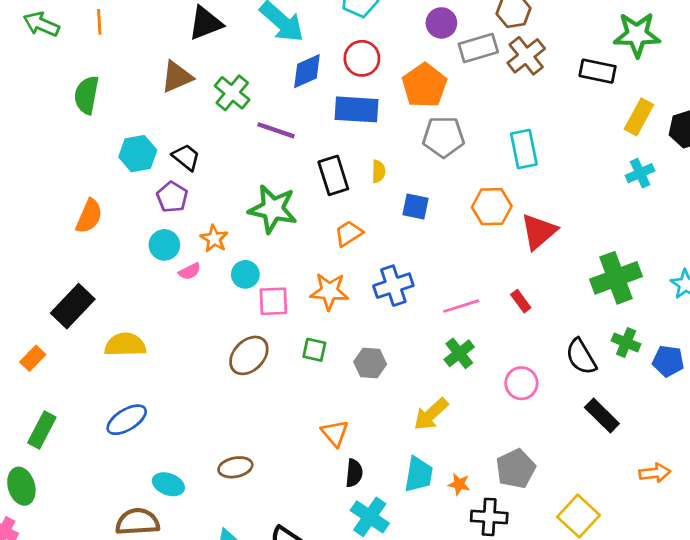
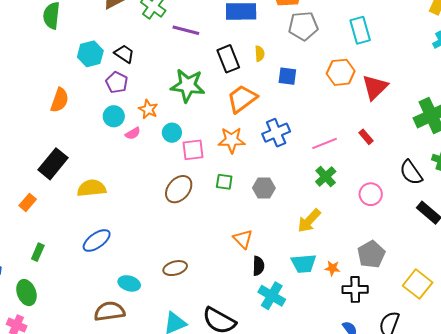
orange trapezoid: (349, 234) -> (242, 99), size x1.5
green rectangle: (42, 430) -> (38, 252), size x0.7
cyan trapezoid: (419, 474) -> (304, 263), turned 80

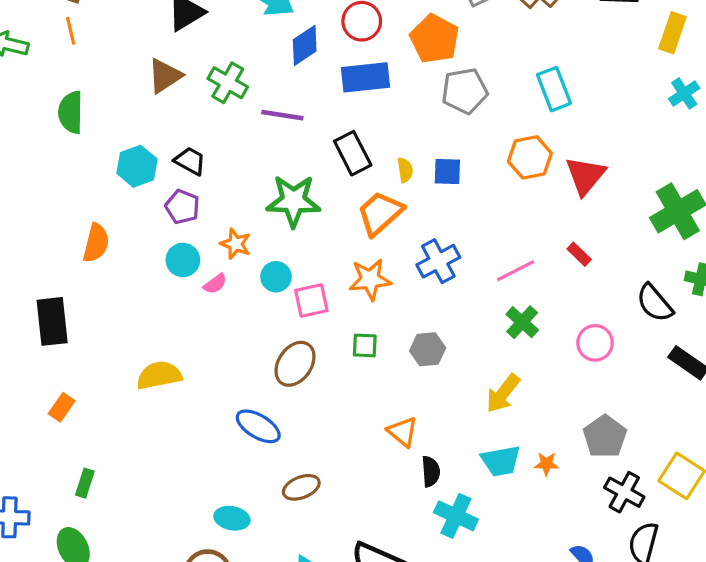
yellow semicircle: (260, 54) -> (405, 170), moved
black rectangle: (53, 164) -> (52, 321), moved, turned -40
blue ellipse: (97, 240) -> (258, 426), moved, turned 72
black cross: (355, 289) -> (624, 492), moved, turned 35

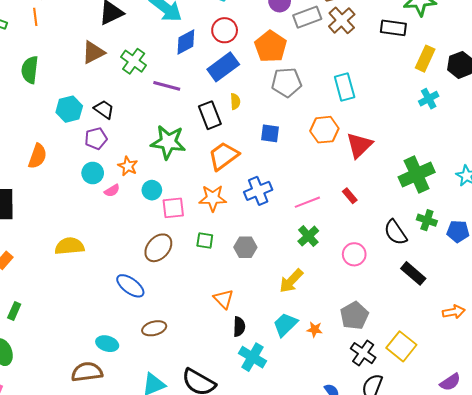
blue rectangle: (365, 77) -> (223, 67), turned -36
yellow semicircle: (405, 170) -> (235, 101), moved
purple pentagon: (182, 207) -> (96, 138), turned 30
cyan trapezoid: (501, 461) -> (285, 324), turned 140

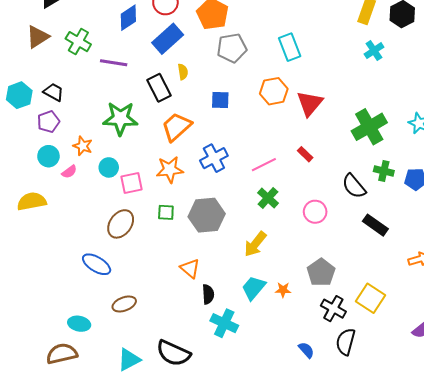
yellow semicircle: (70, 246) -> (32, 201), moved
gray hexagon: (245, 247) -> (207, 215), size x1.6

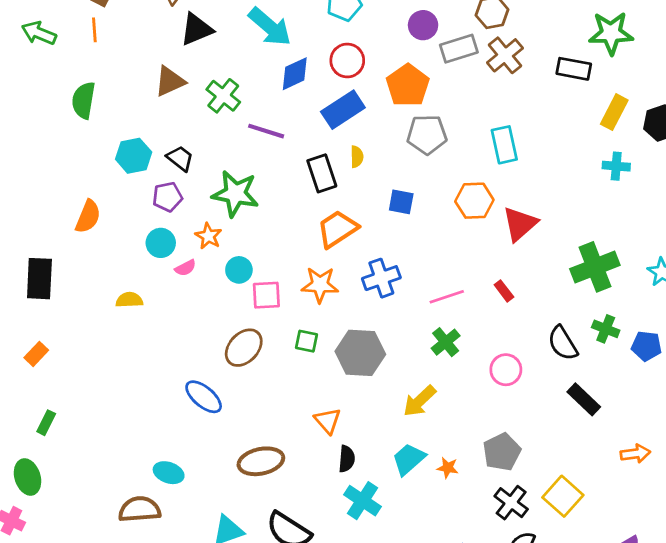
cyan cross: (374, 51) -> (616, 166), turned 30
green star: (120, 118) -> (235, 194), moved
yellow semicircle: (32, 201) -> (129, 300), size x0.7
brown ellipse: (124, 304) -> (261, 461), moved, size x1.4

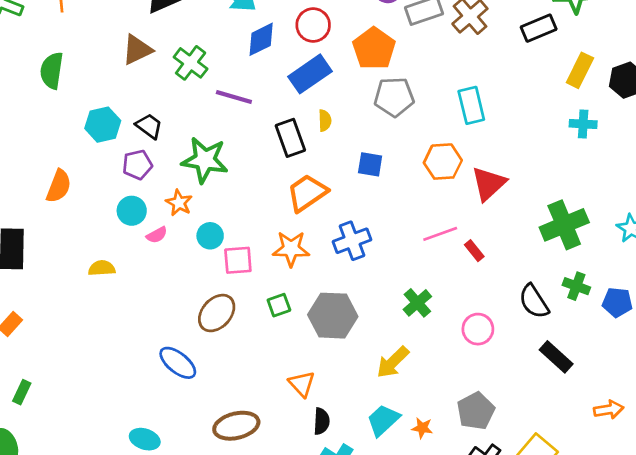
black rectangle: (574, 69) -> (539, 28), turned -32
pink line: (447, 297) -> (440, 234), moved
green square: (307, 341) -> (279, 305), turned -30

